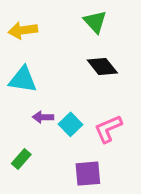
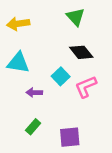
cyan square: (70, 124) -> (61, 76), moved
pink L-shape: (108, 129) -> (86, 87), moved
green rectangle: (21, 159) -> (33, 127), moved

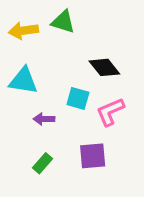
green triangle: (75, 17) -> (63, 22), moved, turned -30
cyan square: (61, 76) -> (78, 98), turned -30
purple square: (70, 137) -> (93, 156), moved

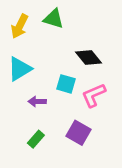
yellow arrow: (23, 31) -> (20, 26), turned -55
cyan triangle: (23, 81) -> (20, 69), turned -40
purple square: (93, 156) -> (79, 133), turned 35

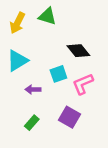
cyan square: (66, 84) -> (58, 74), turned -35

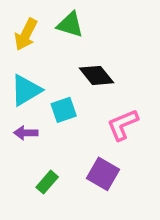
black diamond: (78, 51) -> (96, 75), moved
cyan square: (58, 74) -> (64, 110), moved
purple arrow: (33, 89) -> (26, 133), moved

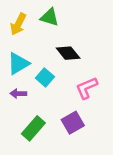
cyan square: (64, 110) -> (45, 77), turned -30
purple square: (103, 174) -> (73, 123), turned 30
green rectangle: (47, 182) -> (33, 128), size x1.5

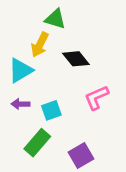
yellow arrow: (18, 24) -> (40, 45), moved
cyan square: (45, 77) -> (51, 110), moved, turned 30
purple square: (73, 123) -> (81, 156), moved

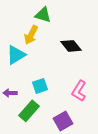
black diamond: (76, 59) -> (71, 46), moved
pink L-shape: (97, 98) -> (79, 91), moved, turned -35
purple arrow: (20, 104) -> (10, 93), moved

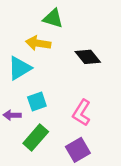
yellow arrow: (31, 35) -> (38, 43), turned 72
cyan square: (40, 86) -> (37, 102), moved
pink L-shape: (79, 91) -> (82, 113), moved

